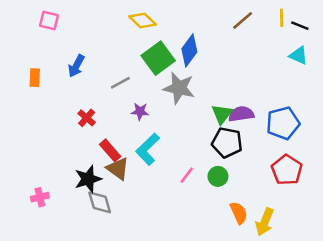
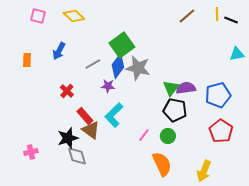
yellow diamond: (143, 20) -> (74, 16), moved
blue diamond: (189, 50) -> (118, 66), moved
cyan triangle: (299, 56) -> (237, 54), moved, turned -35
orange semicircle: (239, 213) -> (162, 164), moved, size x1.4

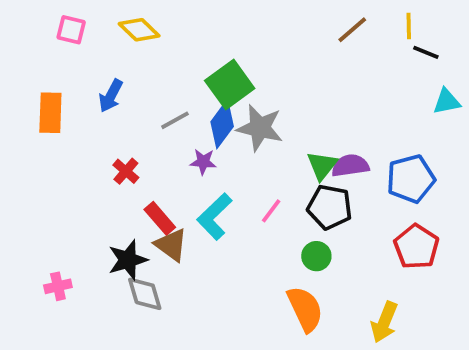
black line: (231, 20) -> (426, 52), moved
orange rectangle: (27, 60) -> (50, 113), size x1.5
pink line: (144, 135) -> (271, 211), moved

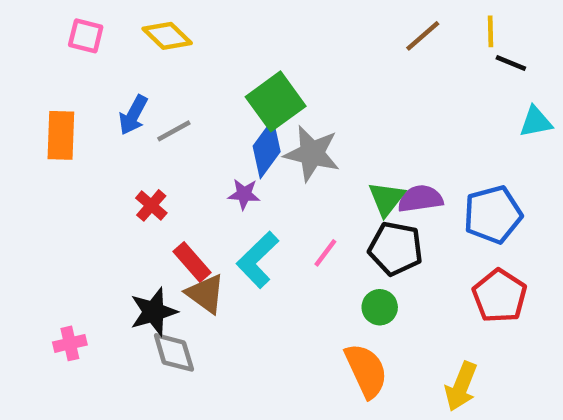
gray line: (175, 120) -> (174, 131), moved

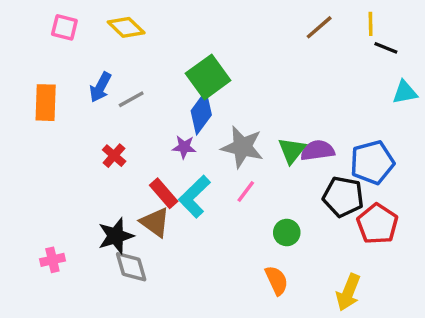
gray star: (312, 153) -> (242, 147), moved
black pentagon: (396, 248) -> (343, 197), moved
red rectangle: (192, 262) -> (164, 193), moved
orange semicircle: (366, 371) -> (276, 280), size x0.7

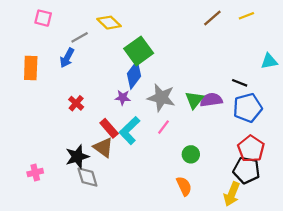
yellow line: (371, 24) -> (246, 16), turned 70
yellow diamond: (126, 27) -> (109, 23), moved
black line: (386, 48) -> (240, 83), moved
gray line: (131, 99) -> (80, 37), moved
black pentagon: (343, 197) -> (246, 170), moved

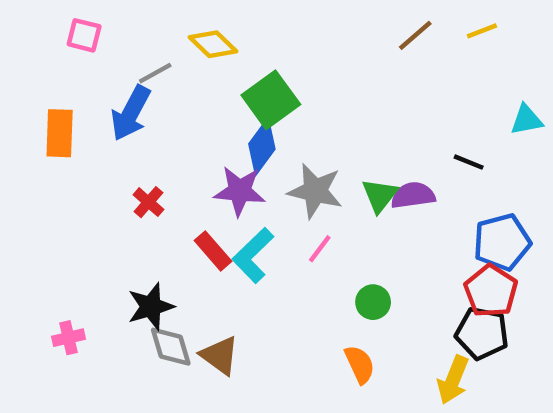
blue arrow: (67, 58) -> (131, 113), size x1.4
purple star: (123, 98) -> (240, 191), size x1.6
blue pentagon: (248, 108) -> (502, 242), moved
brown triangle: (103, 148) -> (220, 355), moved

